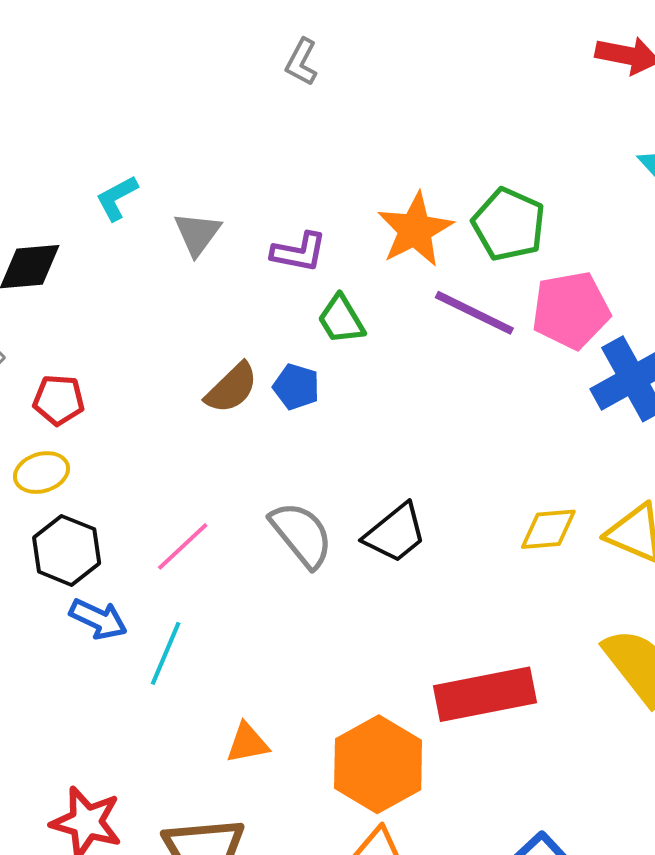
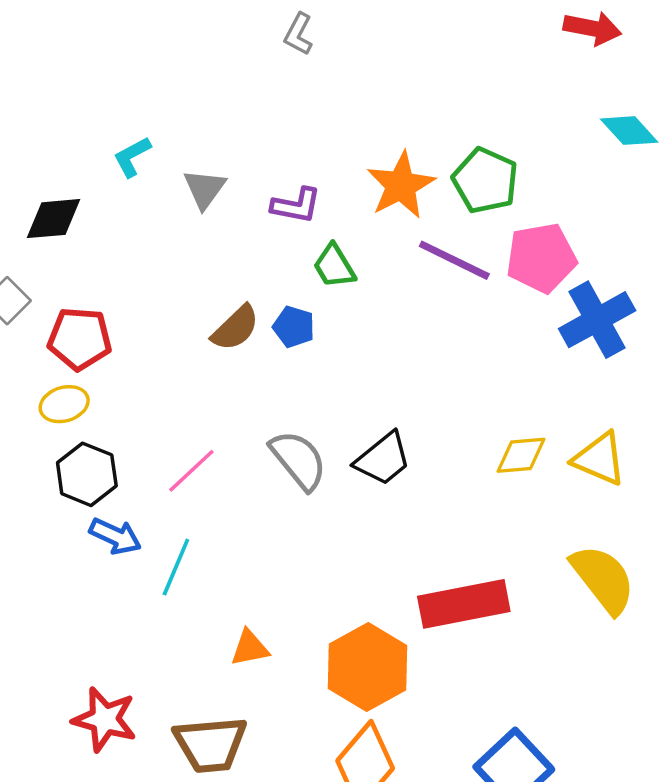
red pentagon: (59, 400) -> (80, 339), size x1.4

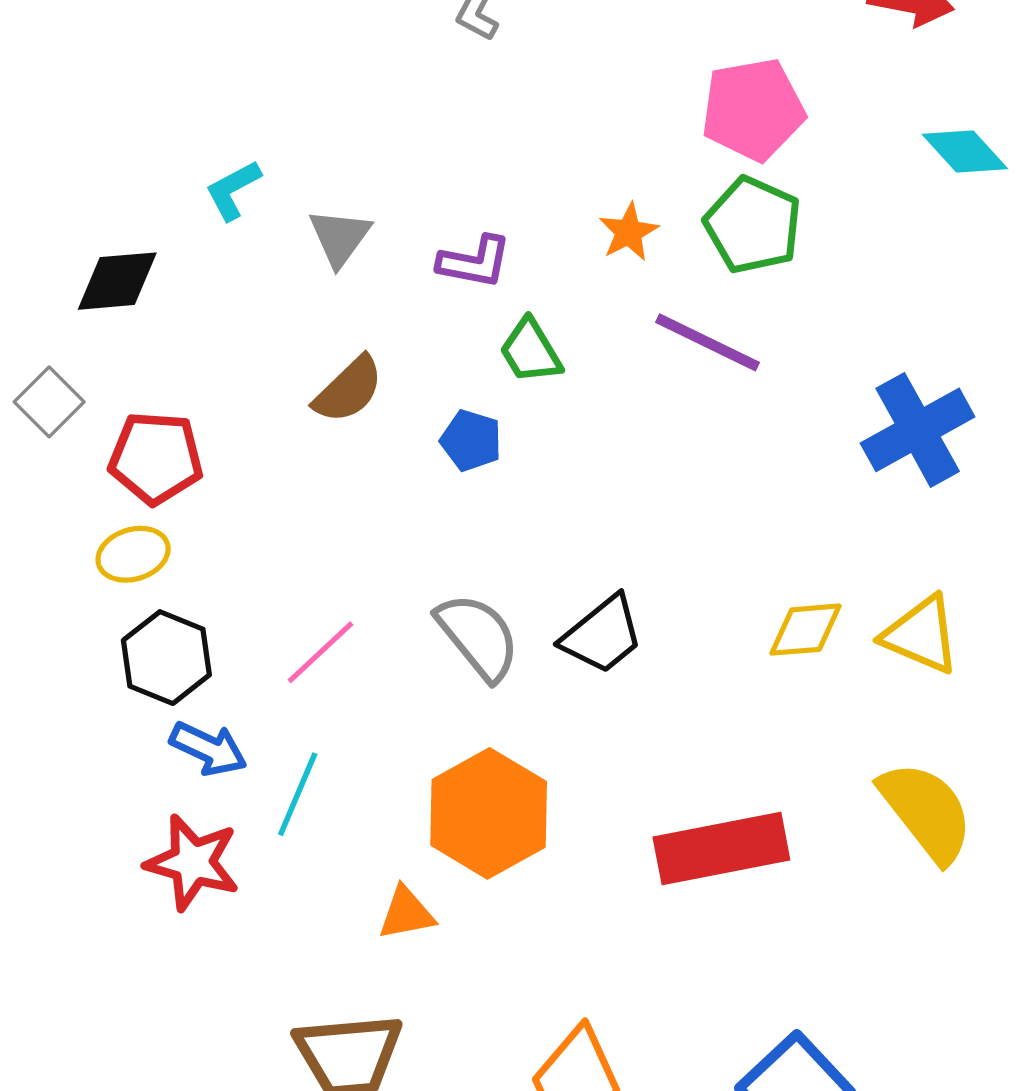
orange star: (401, 185) -> (629, 232), size x0.6
pink pentagon: (541, 258) -> (753, 109), moved
brown semicircle: (235, 328) -> (348, 390), moved
orange hexagon: (367, 667) -> (489, 813), moved
red star: (105, 719) -> (193, 862), moved

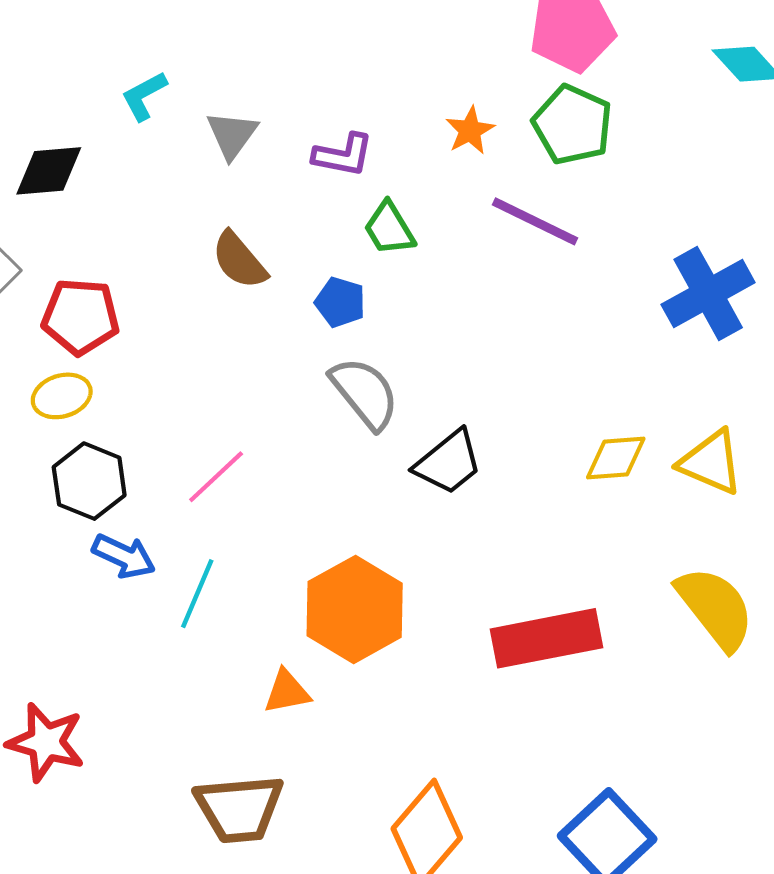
brown semicircle: (348, 390) -> (239, 260), turned 94
gray semicircle: (478, 637) -> (365, 393), moved
red star: (193, 862) -> (46, 742), moved

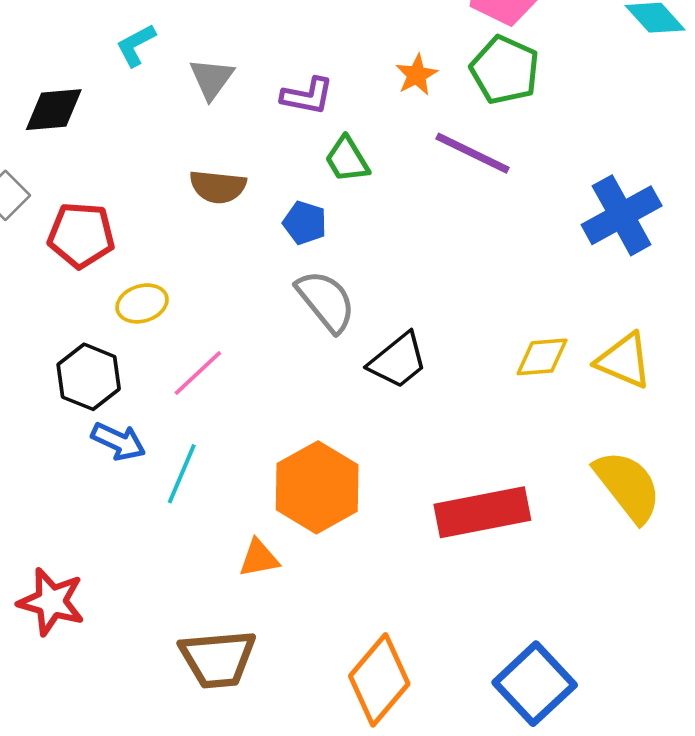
brown semicircle: (239, 260) -> (218, 187), turned -44
yellow ellipse: (62, 396) -> (142, 303), moved

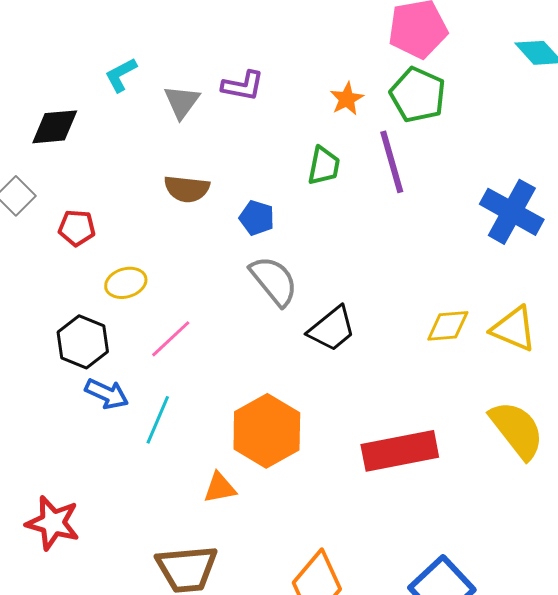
purple L-shape: (307, 96) -> (243, 86), moved
purple line: (472, 153) -> (392, 162), turned 48
green trapezoid: (347, 159) -> (324, 166), moved, turned -138
blue cross: (622, 215) -> (512, 212), turned -32
red pentagon: (81, 235) -> (77, 228), size x0.7

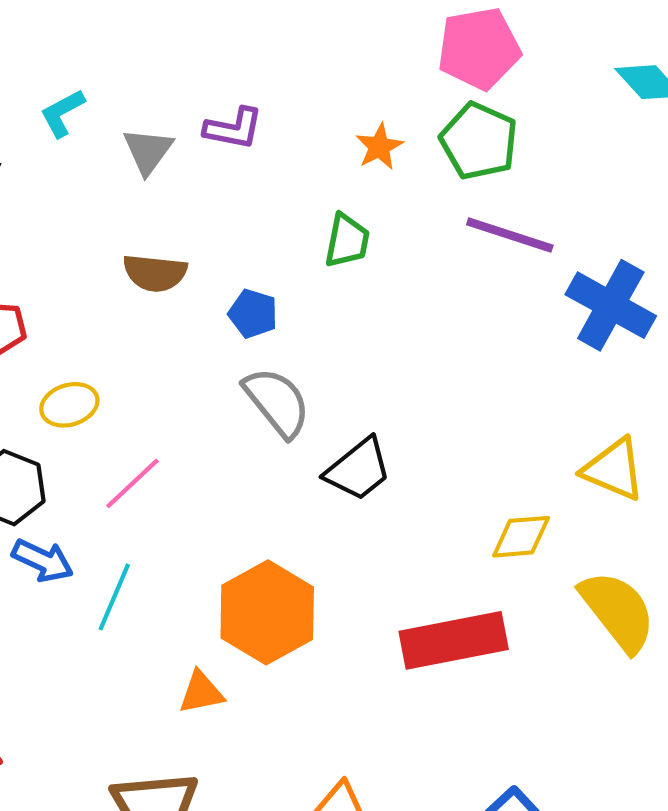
purple line: (392, 162) -> (510, 235), moved, turned -56
yellow diamond: (448, 326) -> (521, 537), moved

